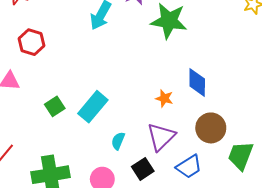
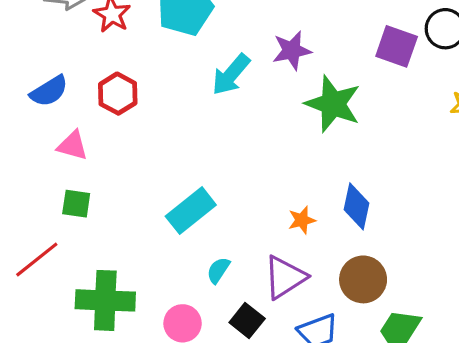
orange star: (164, 98) -> (302, 220), turned 30
green square: (55, 106) -> (76, 204), moved, turned 30
black square: (143, 169) -> (247, 320), turned -30

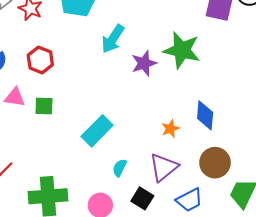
purple star: (292, 50) -> (144, 63), moved
green square: (76, 204) -> (44, 106), moved

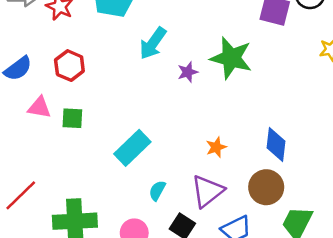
purple star: (144, 63) -> (188, 72), size x0.7
blue diamond: (205, 115) -> (276, 144), moved

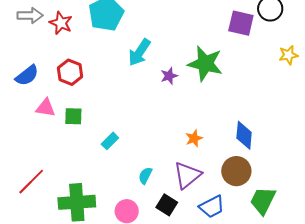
cyan rectangle: (132, 148) -> (110, 141), moved, size x0.6

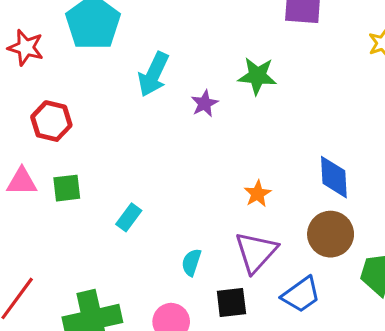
green star: (205, 64) -> (257, 76), size x0.7
black square: (167, 205) -> (231, 302), turned -30

